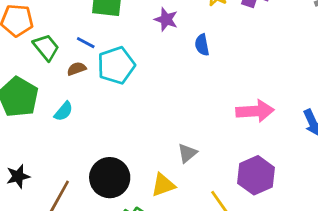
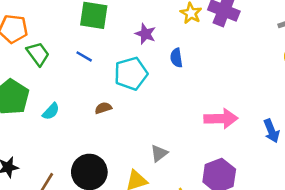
blue line: (86, 43) -> (84, 56), moved
cyan pentagon: (116, 65) -> (131, 74), moved
brown semicircle: (77, 69) -> (103, 108), moved

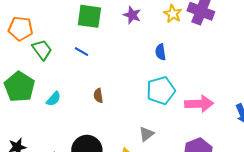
purple star: (145, 34) -> (132, 15), moved
cyan pentagon: (131, 74) -> (161, 91), moved
brown semicircle: (103, 108) -> (98, 96), turned -80

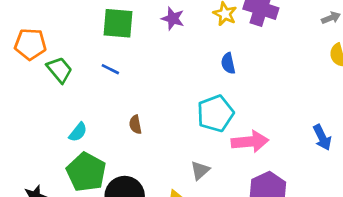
blue semicircle: (161, 52) -> (228, 63), moved
green pentagon: (19, 87) -> (86, 172), moved
pink arrow: (199, 104) -> (250, 142), moved

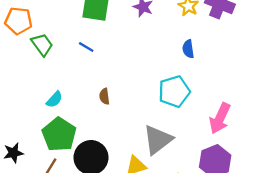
pink arrow: (250, 142) -> (220, 118), moved, turned 116
gray triangle: (200, 170) -> (158, 140), size x1.8

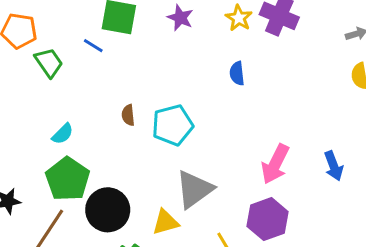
blue line: (86, 47) -> (93, 46), moved
cyan pentagon: (174, 91) -> (173, 125), moved
brown semicircle: (104, 96) -> (128, 115), moved

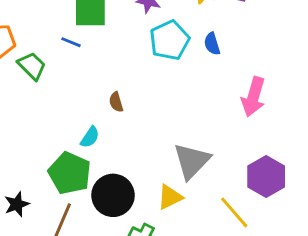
cyan pentagon: (173, 125) -> (170, 40), moved
cyan semicircle: (63, 134) -> (90, 137), moved
pink arrow: (275, 164) -> (253, 97), moved

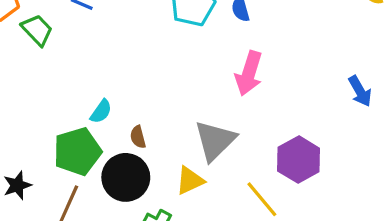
pink arrow: (253, 97) -> (249, 73), moved
brown semicircle: (116, 102) -> (138, 137), moved
green pentagon: (70, 173) -> (77, 151), turned 30

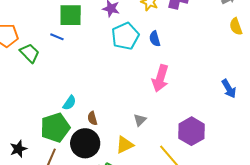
gray triangle: (215, 140) -> (140, 120), size x0.5

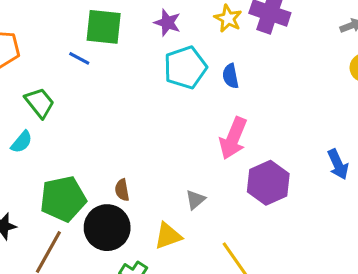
green trapezoid: (30, 53) -> (40, 103), moved
cyan semicircle: (69, 103) -> (22, 142), moved
purple hexagon: (191, 131) -> (268, 183), moved

